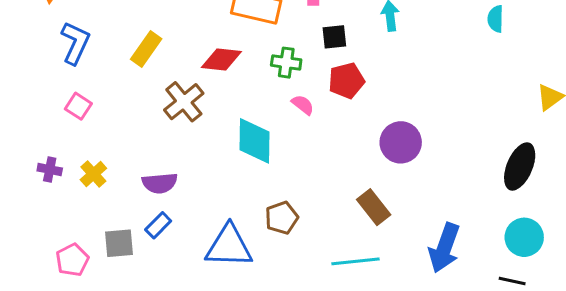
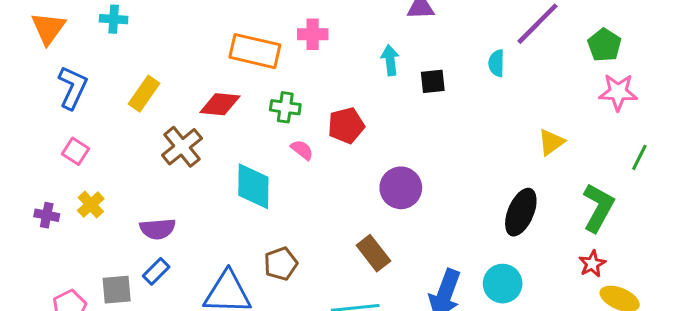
black square: (334, 37) -> (433, 81), moved
yellow cross: (93, 174) -> (91, 205), moved
cyan circle: (524, 237) -> (503, 284), moved

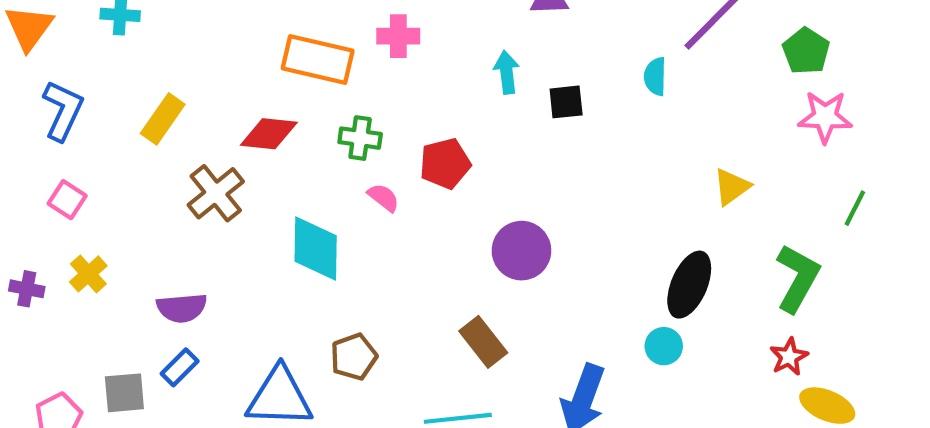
cyan circle: (503, 284) -> (664, 346), moved, size x0.7

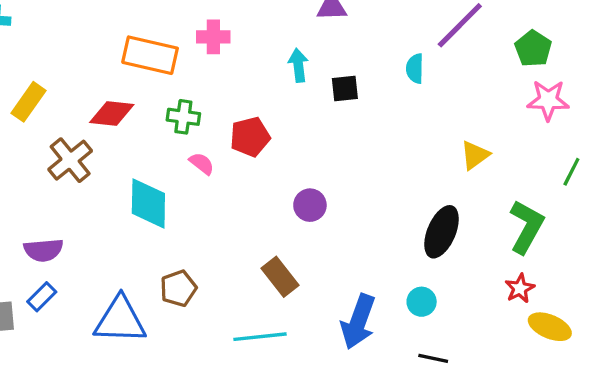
purple circle: (521, 251) -> (310, 205), size x0.7
cyan circle: (664, 346) -> (422, 302), moved

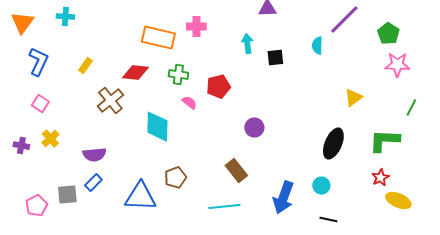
yellow rectangle: (28, 102) -> (85, 66), size x0.7
green L-shape: (526, 227) -> (384, 141), turned -116

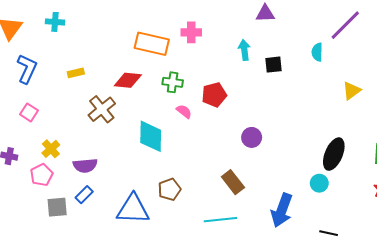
yellow rectangle: (85, 66) -> (76, 73), turned 42
yellow triangle: (353, 98) -> (352, 91), moved
yellow cross: (50, 139) -> (51, 149), moved
cyan circle: (321, 186) -> (319, 183), moved
pink pentagon: (36, 206) -> (41, 175), moved

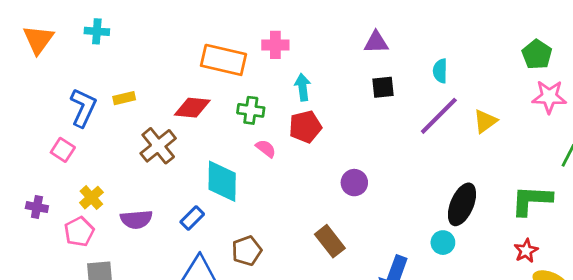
purple triangle: (265, 14) -> (376, 42), moved
purple line: (345, 25) -> (439, 116), moved
cyan arrow: (244, 50) -> (303, 87), moved
blue L-shape: (27, 69) -> (83, 108), moved
blue rectangle: (84, 195) -> (192, 218), moved

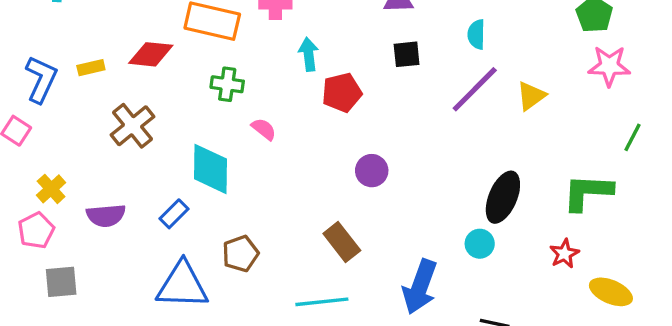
red diamond: (192, 108) -> (151, 54), moved
green cross: (251, 110) -> (227, 84), moved
red pentagon: (305, 127) -> (342, 93), moved
red star: (526, 251) -> (564, 254), moved

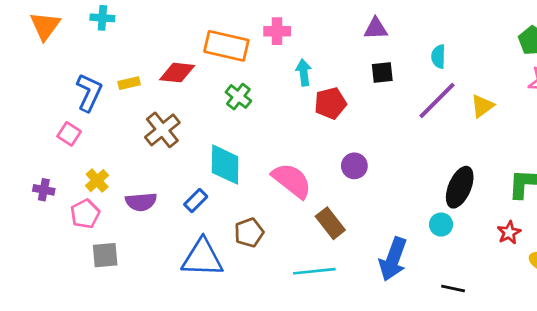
green cross: (227, 84) -> (238, 97), turned 30
pink semicircle: (264, 129) -> (292, 181), moved, size x2.0

